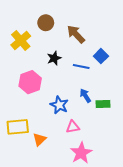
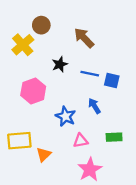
brown circle: (46, 23) -> (41, 25), moved
blue square: (101, 56) -> (112, 81), moved, turned -32
green rectangle: (103, 104) -> (114, 137), moved

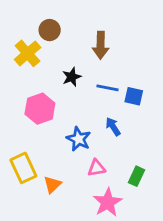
brown arrow: (84, 38) -> (101, 45), turned -135
green rectangle: (114, 137) -> (136, 176), moved, turned -63
yellow rectangle: (19, 141) -> (23, 168), turned 70

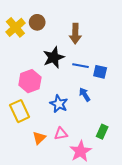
yellow cross: (28, 53) -> (15, 27), moved
black star: (72, 77) -> (54, 57), size x1.5
yellow rectangle: (23, 168) -> (20, 111), moved
pink triangle: (96, 168) -> (61, 134), moved

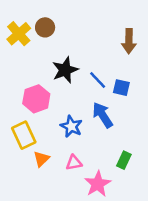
brown arrow: (75, 34) -> (129, 41), moved
blue line: (80, 66) -> (98, 80), turned 35
blue arrow: (85, 95) -> (103, 115), size x1.5
orange triangle: (39, 138) -> (41, 159), moved

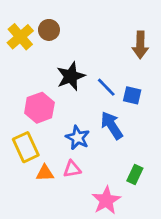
orange triangle: (41, 159) -> (45, 173), turned 42
pink triangle: (74, 163) -> (72, 169), moved

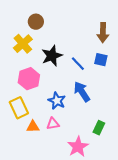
yellow cross: (20, 37) -> (23, 44), moved
blue square: (132, 95) -> (101, 60), moved

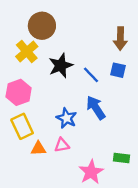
brown circle: (36, 22) -> (42, 26), size x1.5
pink hexagon: (29, 79) -> (19, 92), moved
green rectangle: (99, 128) -> (121, 158), moved, turned 72

